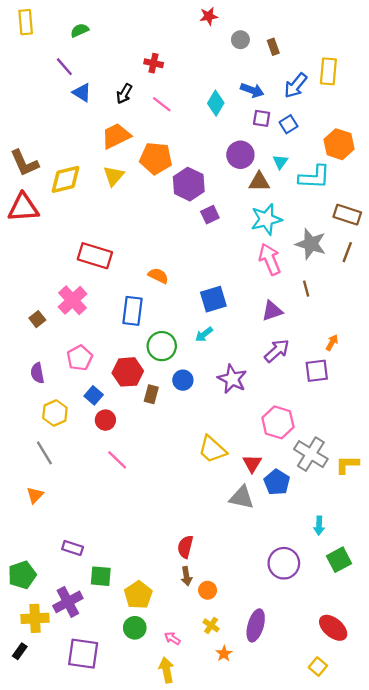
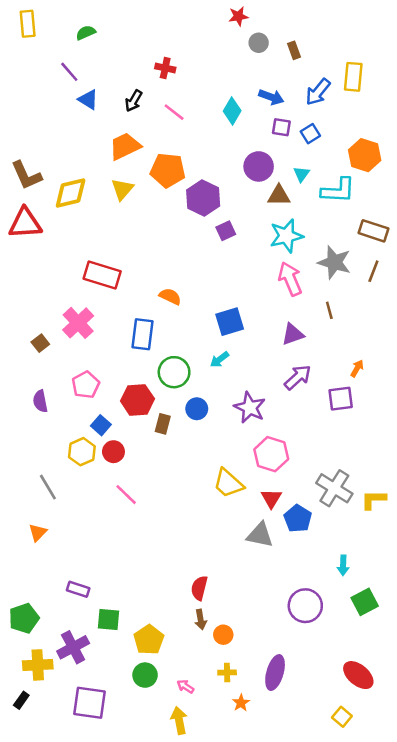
red star: (209, 16) -> (238, 16), moved
yellow hexagon: (55, 413) -> (82, 452), moved
pink hexagon: (278, 422) -> (271, 454), moved
yellow cross: (211, 625) -> (227, 673), turned -35

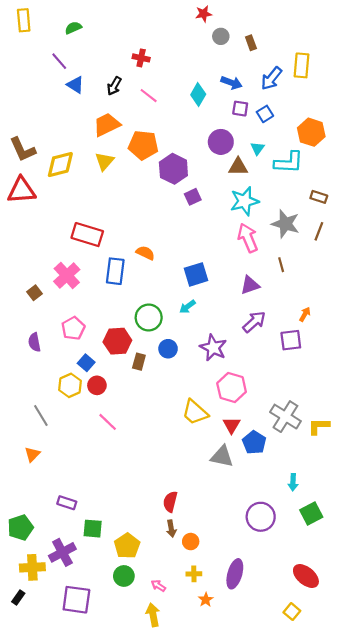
brown rectangle: (373, 231) -> (319, 197), size x0.7
blue rectangle: (143, 334) -> (115, 271), moved

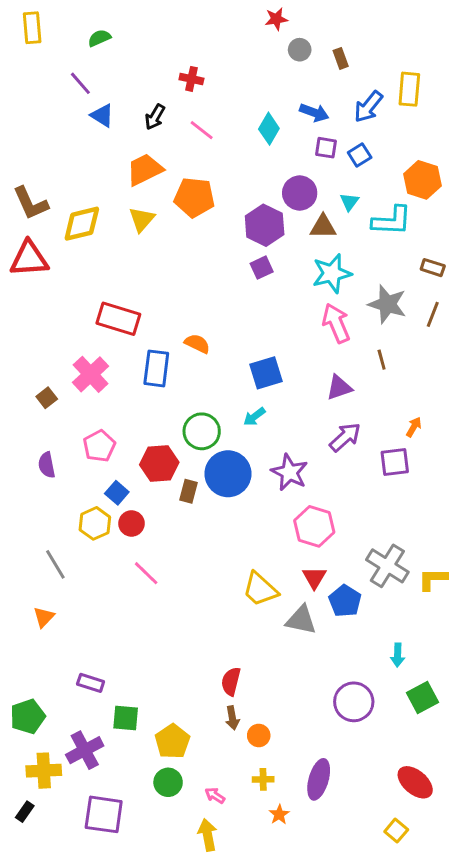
purple hexagon: (173, 169) -> (265, 225), moved
blue circle: (168, 349) -> (228, 474), size x1.8
yellow trapezoid: (195, 412) -> (260, 589), moved

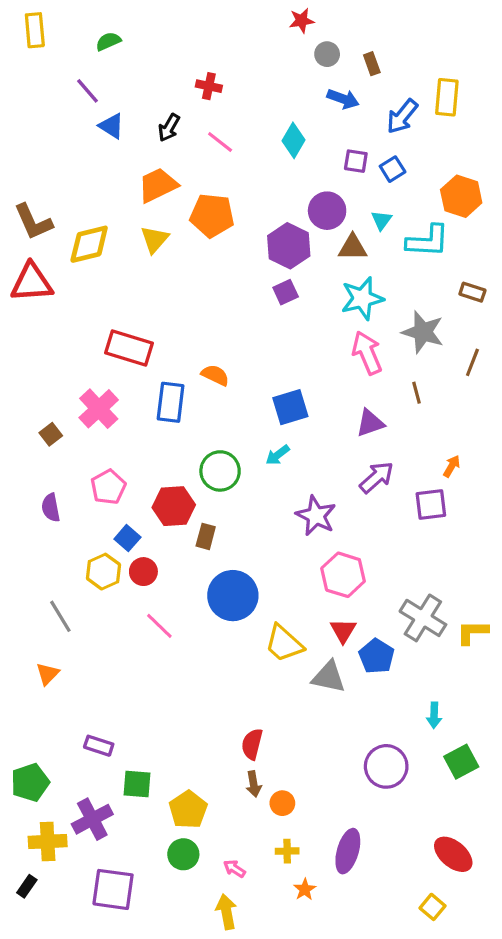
blue arrow: (314, 113) -> (343, 99), moved
brown line: (433, 314) -> (472, 362), moved
blue circle: (228, 474) -> (233, 596), moved

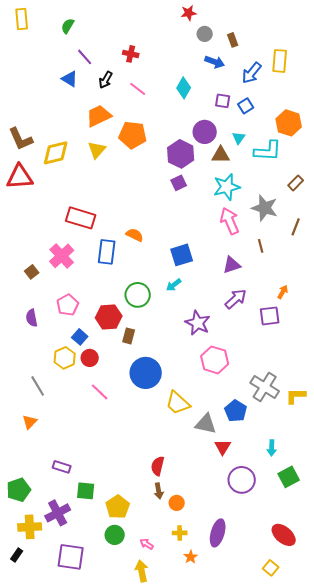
green semicircle: (108, 41) -> (68, 26), turned -35
purple line: (88, 91) -> (85, 57), moved
brown rectangle: (472, 292) -> (296, 183), turned -63
red triangle: (343, 631) -> (223, 447), moved

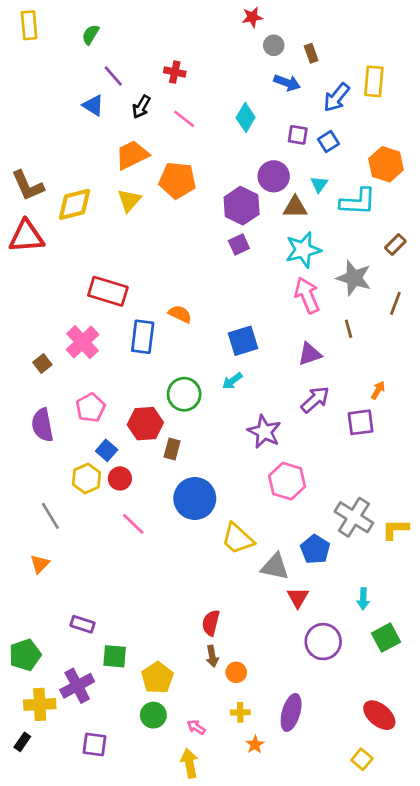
purple semicircle: (32, 318) -> (42, 425), size x1.4
purple square: (71, 557) -> (95, 745), size x0.7

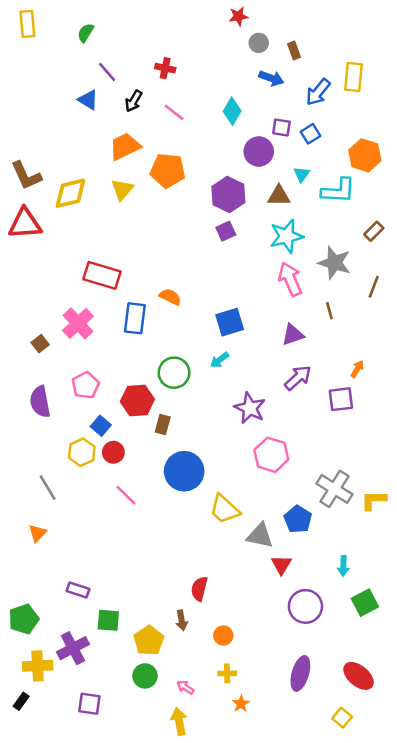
purple circle: (274, 176) -> (259, 152), moved
brown arrow: (212, 656) -> (182, 620), moved
purple ellipse: (291, 712) -> (300, 673), moved

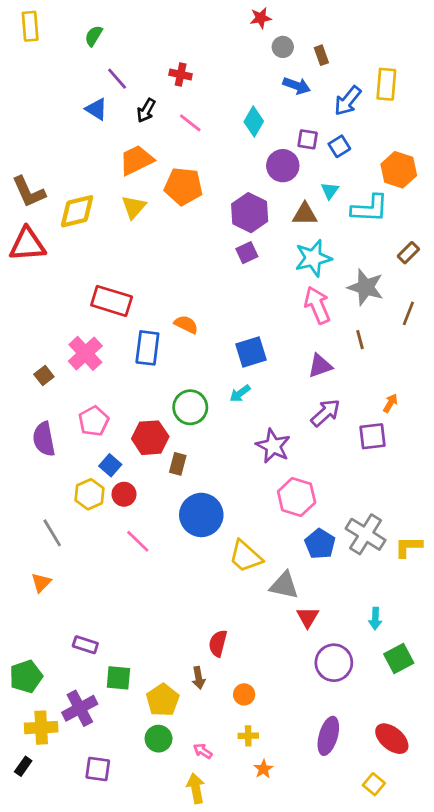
blue pentagon: (298, 519) -> (320, 544), moved

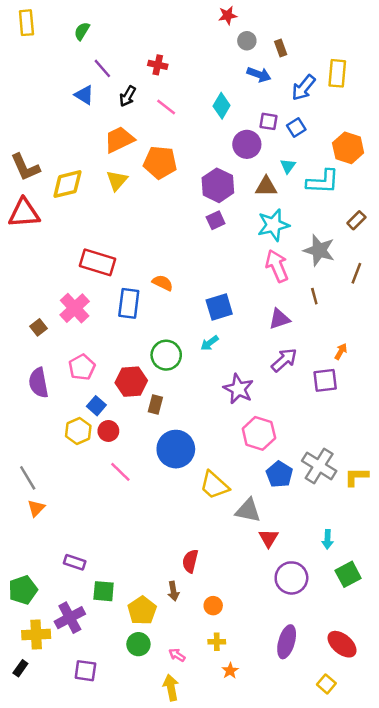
gray line: (52, 533) -> (28, 478), moved

